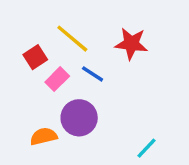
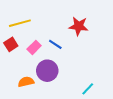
yellow line: (72, 39) -> (20, 23), moved, turned -55
red square: (35, 57) -> (11, 44), moved

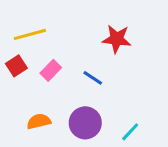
blue line: (55, 44) -> (93, 78), moved
purple circle: (47, 71) -> (85, 123), moved

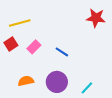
red star: (117, 39) -> (96, 18), moved

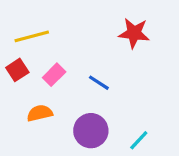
red star: (96, 18) -> (134, 33), moved
orange semicircle: (26, 81) -> (40, 113), moved

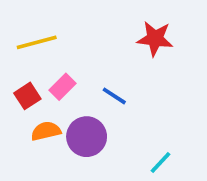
red square: (17, 70) -> (27, 96), moved
purple circle: (91, 131) -> (87, 137), moved

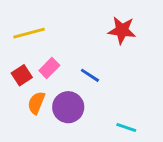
orange semicircle: (46, 131) -> (36, 103), turned -55
cyan line: (161, 162) -> (126, 128), turned 66

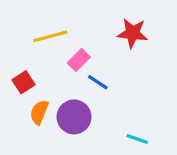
yellow line: (29, 33) -> (50, 36), moved
pink rectangle: (49, 68) -> (79, 60), moved

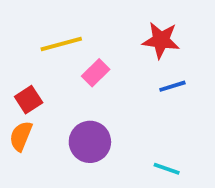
blue line: (98, 82) -> (172, 86), moved, turned -50
orange semicircle: (39, 112) -> (21, 136), moved

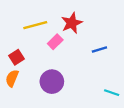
red star: (161, 40) -> (72, 23), moved, turned -30
cyan line: (167, 169) -> (112, 93), moved

